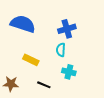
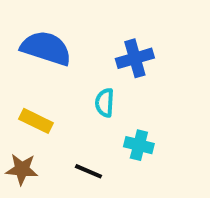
cyan semicircle: (61, 50) -> (105, 103), moved
yellow rectangle: (31, 60) -> (36, 121), moved

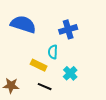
yellow rectangle: (36, 121) -> (39, 65), moved
cyan cross: (139, 145) -> (70, 73), turned 32

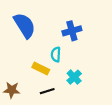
blue semicircle: (23, 24) -> (25, 25), turned 40
black line: (45, 87) -> (47, 91), turned -40

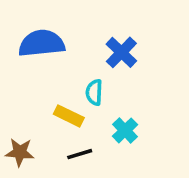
blue semicircle: (25, 25) -> (42, 43), turned -64
blue cross: (72, 31) -> (121, 52), turned -30

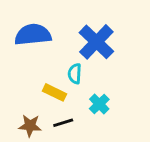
blue cross: (121, 52) -> (96, 42), size x1.4
brown star: (20, 152) -> (30, 126), moved

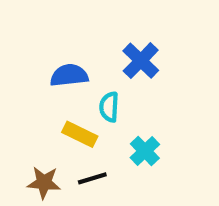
blue semicircle: (33, 35) -> (69, 75), moved, size x0.7
blue cross: (96, 42) -> (141, 61), size x0.7

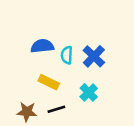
blue cross: (141, 61) -> (94, 56), moved
cyan semicircle: (109, 107) -> (67, 55), moved

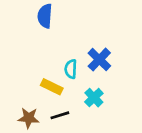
blue semicircle: (42, 46) -> (45, 16), moved, turned -80
cyan semicircle: (67, 55) -> (71, 69), moved

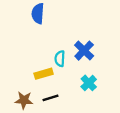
yellow rectangle: (52, 87) -> (44, 74), turned -42
cyan cross: (94, 98) -> (89, 83), moved

